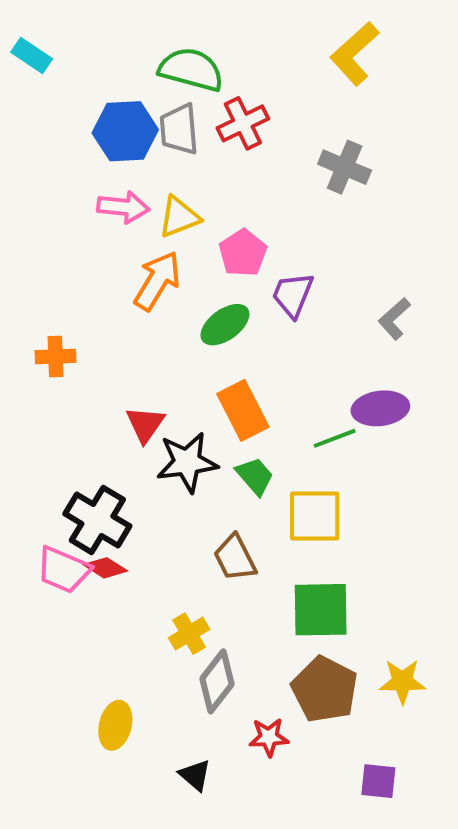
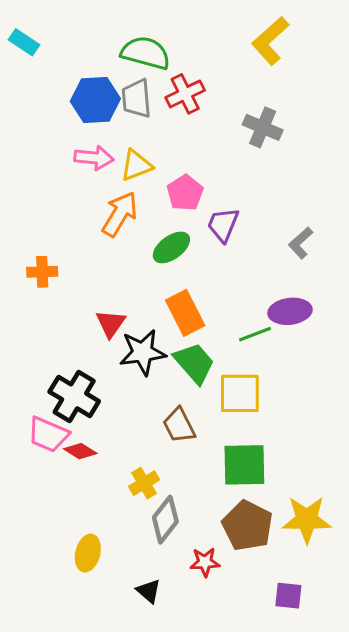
green trapezoid: (255, 476) -> (194, 363), size x1.4
red diamond: (105, 568) -> (80, 451), moved
yellow star: (402, 681) -> (307, 520), size x1.4

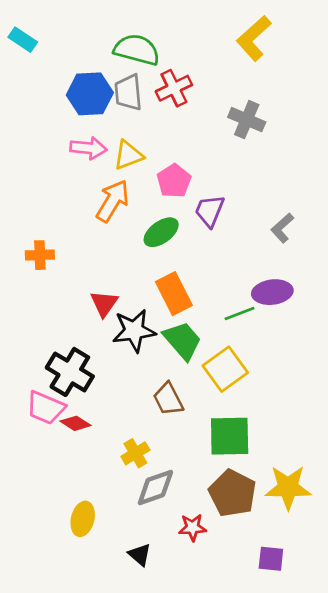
yellow square: (240, 393) -> (225, 369), turned -36
gray diamond: (165, 520) -> (155, 487), turned 33

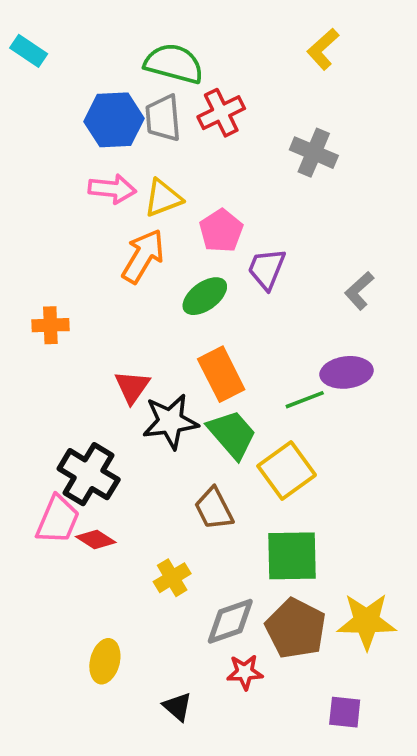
yellow L-shape: (254, 38) -> (323, 49), size x0.7
pink trapezoid: (46, 408) -> (58, 520), turned -90
gray diamond: (155, 487) -> (230, 621), moved

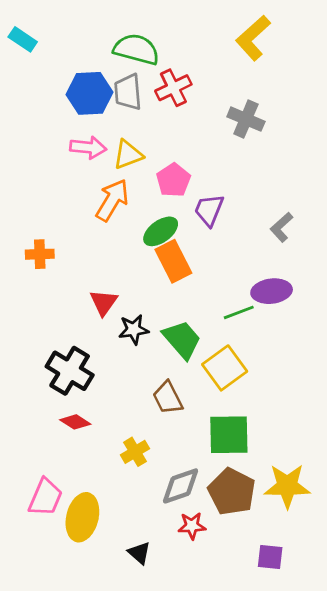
yellow L-shape: (323, 49) -> (253, 38), size x1.4
orange rectangle: (221, 374) -> (173, 261), moved
black star: (170, 421) -> (134, 330), size x0.7
pink trapezoid: (58, 520) -> (45, 497), moved
yellow ellipse: (105, 661) -> (82, 517), size x1.4

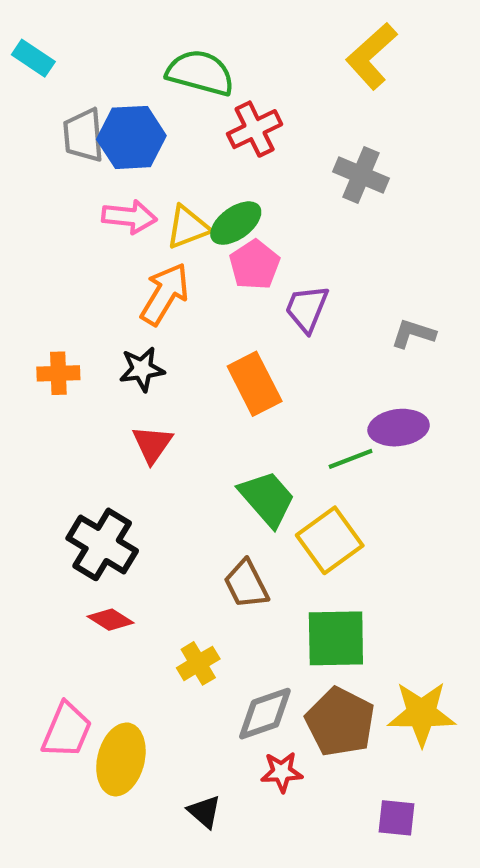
gray trapezoid: (128, 92) -> (83, 135), moved
gray L-shape: (281, 227) -> (413, 334), turned 60
green ellipse: (161, 231) -> (236, 223), moved
black star: (134, 330) -> (142, 369), moved

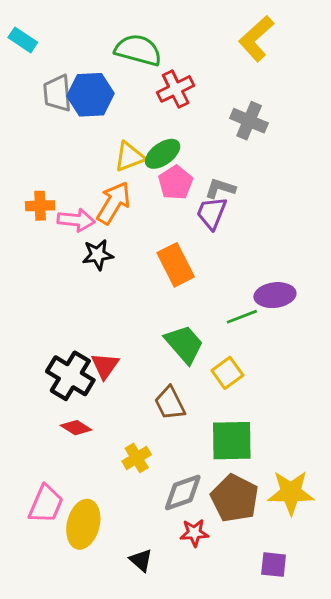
pink arrow: (129, 217) -> (76, 220), moved
gray L-shape: (413, 334) -> (220, 188), moved
orange cross: (58, 373) -> (40, 206), moved
red triangle: (152, 444) -> (105, 366), moved
yellow square: (330, 540) -> (227, 373), size x0.7

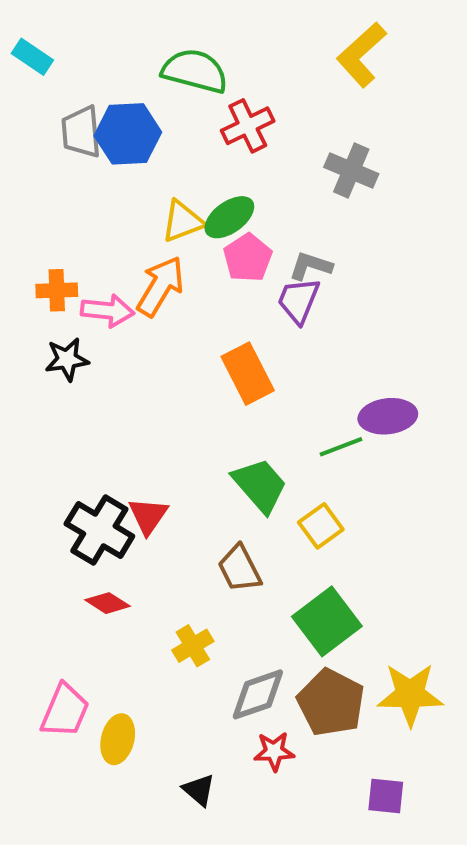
black star: (98, 255) -> (67, 359), moved
green square: (232, 441) -> (327, 621), turned -36
yellow ellipse: (83, 524) -> (118, 739), size x0.7

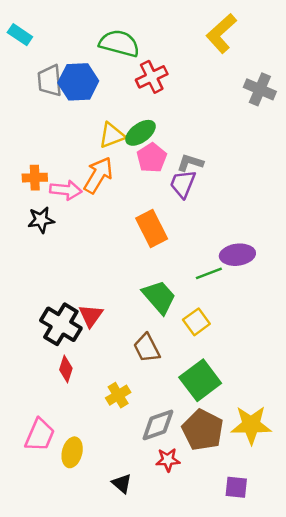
gray cross: (351, 171) -> (260, 89), moved
red diamond: (108, 603) -> (66, 369), turned 75

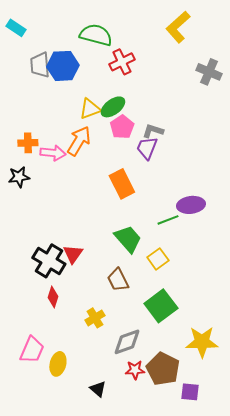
black star: (41, 220) -> (19, 177), moved
brown pentagon: (203, 430) -> (163, 369), moved

